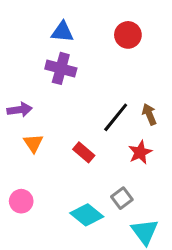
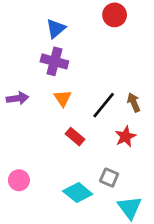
blue triangle: (62, 32) -> (56, 29), turned -45
red circle: (128, 35) -> (115, 15), moved
orange triangle: (33, 143) -> (63, 98), moved
gray square: (122, 198) -> (109, 178), turned -30

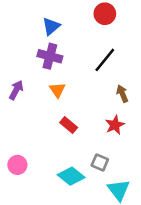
purple arrow: (18, 98) -> (16, 90), turned -54
black line: (104, 105) -> (105, 60), moved

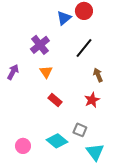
blue triangle: (51, 26) -> (64, 18), moved
purple cross: (50, 56) -> (40, 45), turned 36
pink circle: (17, 165) -> (23, 146), moved

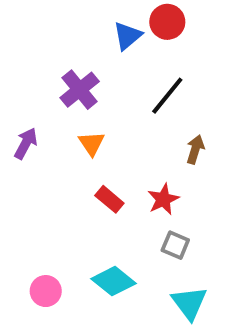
brown arrow: (98, 75) -> (195, 149), turned 40
red star: (92, 100) -> (163, 199), moved
gray square: (80, 130) -> (175, 245), moved

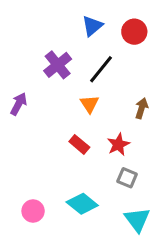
red circle: (167, 22) -> (134, 32), moved
black line: (167, 96) -> (101, 69), moved
orange triangle: (92, 143) -> (89, 104), moved

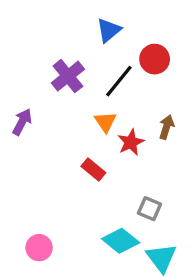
red circle: (134, 32) -> (155, 59), moved
red star: (118, 144) -> (131, 142), moved
cyan diamond: (82, 204) -> (121, 241), moved

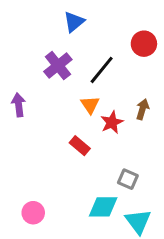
blue triangle: (109, 30) -> (74, 22), moved
red circle: (155, 59) -> (144, 44), moved
purple arrow: (22, 122) -> (19, 105), turned -35
cyan diamond: (121, 241) -> (103, 207), turned -40

